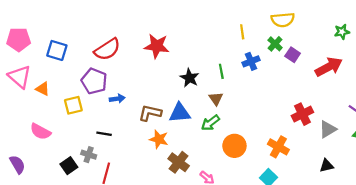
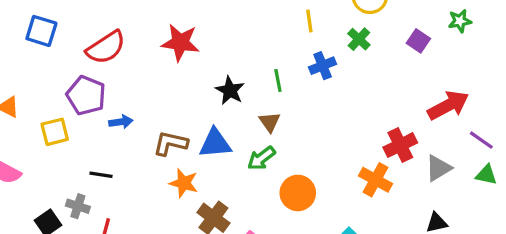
blue square: (57, 50) -> (41, 31), moved
purple square: (293, 55) -> (418, 41), moved
red arrow: (329, 67) -> (448, 105), moved
orange cross: (278, 147) -> (375, 180), moved

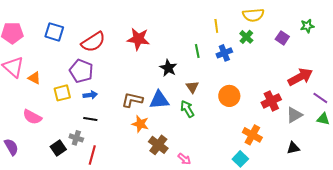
green line: (278, 81) -> (197, 51), moved
blue arrow: (121, 122) -> (90, 95), moved
green arrow: (261, 158) -> (187, 109), turned 96
orange cross: (375, 180) -> (252, 135), moved
orange circle: (298, 193) -> (229, 96), moved

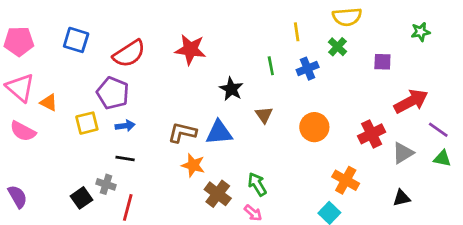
purple square: (282, 38) -> (382, 62), moved, turned -32
green arrow: (187, 109) -> (257, 184), moved
pink semicircle: (32, 117) -> (23, 131), moved

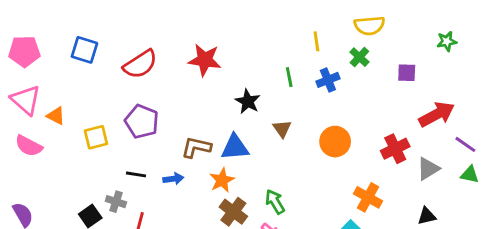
purple pentagon: (113, 93) -> (142, 121), moved
blue arrow: (125, 126) -> (173, 179), moved
orange star: (193, 165) -> (222, 180), moved, turned 30

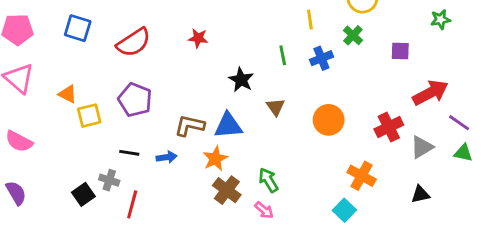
red star: (205, 60) -> (198, 38), size x0.6
orange triangle: (56, 116) -> (68, 94), moved
pink semicircle: (29, 146) -> (19, 141), moved

